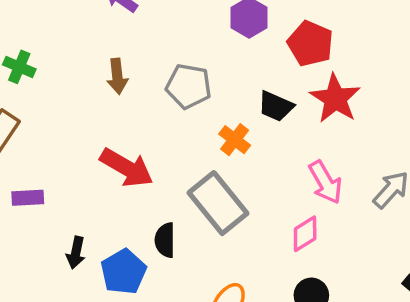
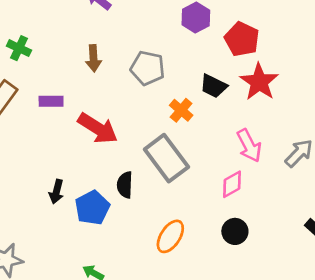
purple rectangle: (28, 198) -> (51, 101), moved

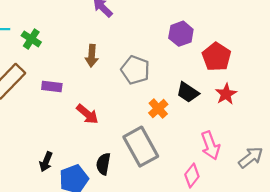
red star: (259, 82) -> (226, 94), size x0.7
red arrow: (98, 128) -> (87, 114), size x0.7
pink diamond: (232, 184) -> (192, 176), turned -30

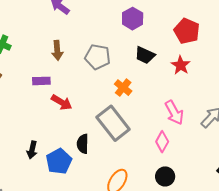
red pentagon: (216, 57) -> (187, 31), moved
purple rectangle: (52, 87) -> (41, 81), moved
black trapezoid: (188, 92) -> (145, 55), moved

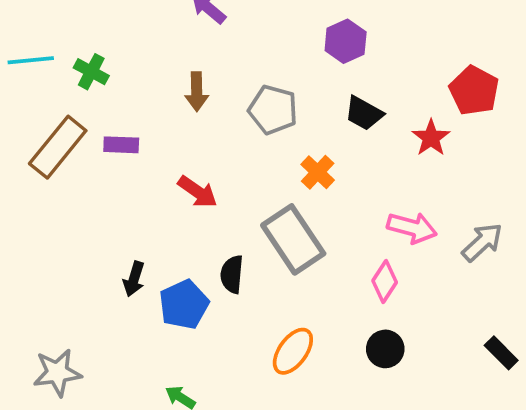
red pentagon: (187, 31) -> (474, 91), moved
purple rectangle: (41, 81) -> (121, 145), moved
pink arrow: (174, 113) -> (412, 228), turned -50

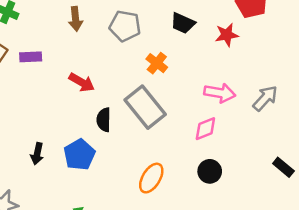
red star: (431, 138) -> (227, 35), turned 30
black semicircle: (232, 274) -> (104, 120), moved
black arrow: (134, 279) -> (37, 154), moved
pink diamond: (385, 282) -> (205, 129), turned 40

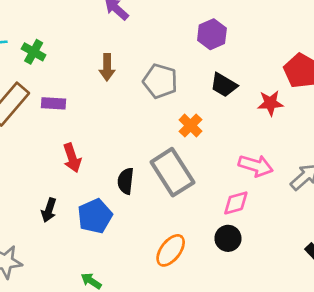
red arrow: (82, 82) -> (72, 158), moved, turned 35
black circle: (210, 171) -> (228, 238), moved

